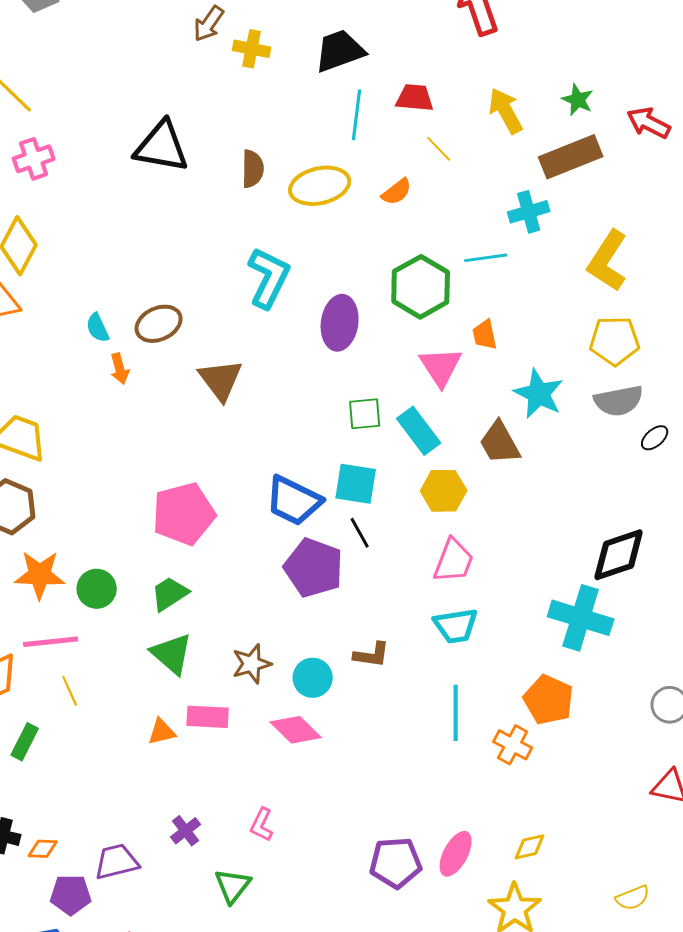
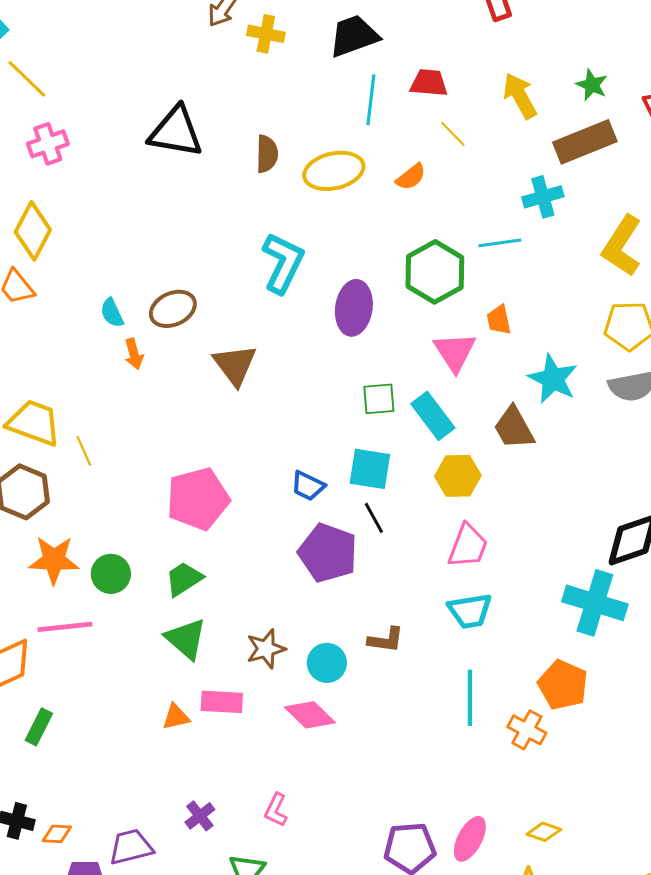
blue trapezoid: (294, 501) -> (308, 486), size x0.6
yellow line: (70, 691) -> (84, 451), moved
yellow diamond: (530, 847) -> (544, 832), turned 32

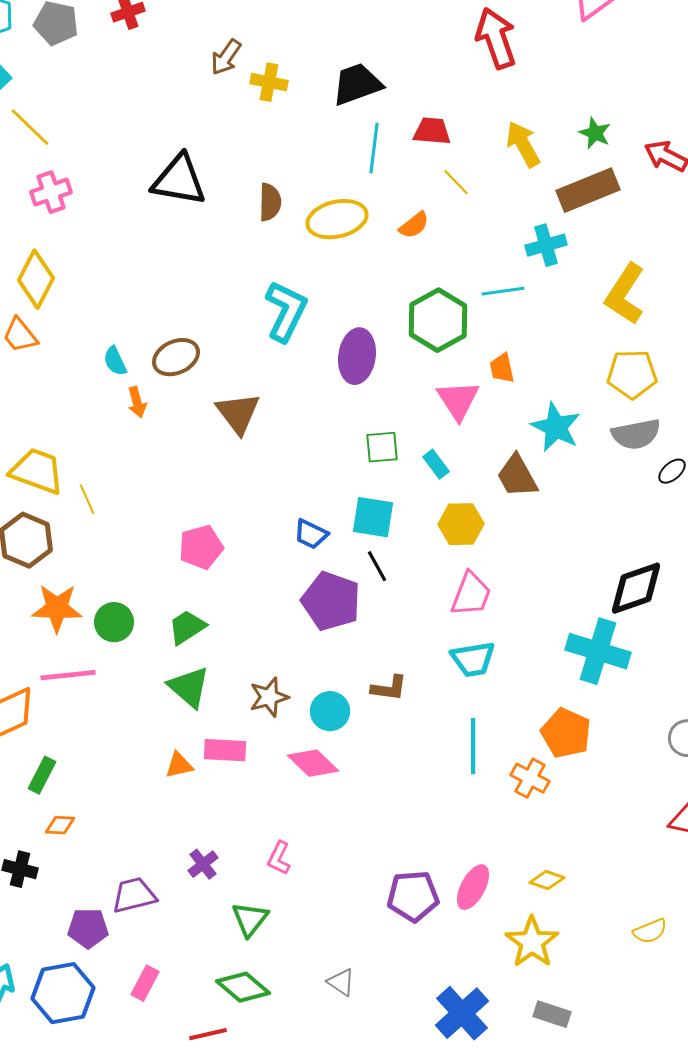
cyan rectangle: (433, 416) -> (436, 464), size x0.6
pink pentagon: (198, 499) -> (201, 547), size x0.7
orange diamond: (57, 834) -> (60, 825), moved

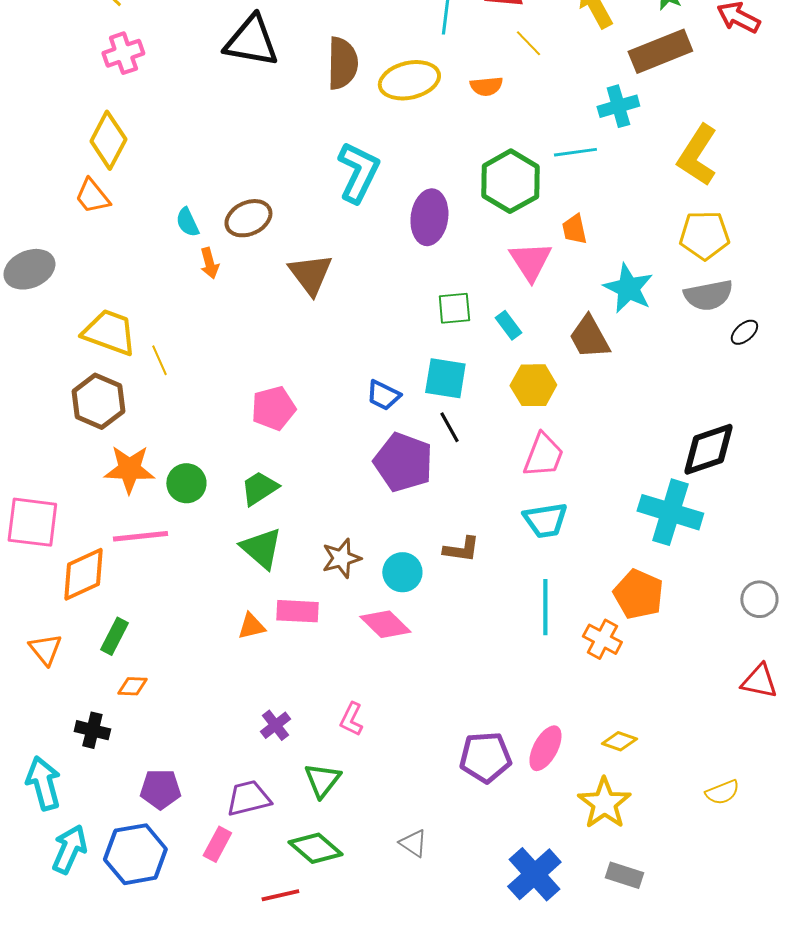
brown semicircle: (270, 202) -> (342, 63), size x1.4
orange semicircle: (414, 225) -> (486, 86), turned 32
purple trapezoid: (134, 895) -> (248, 798), moved

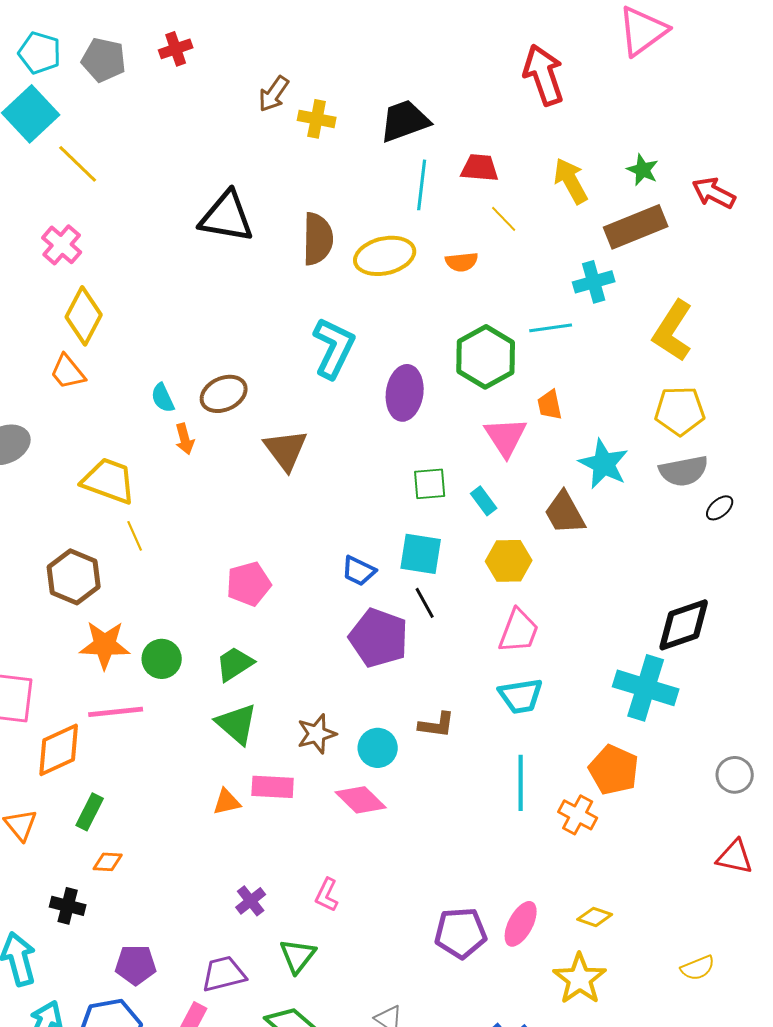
pink cross: (123, 53) -> (62, 245), moved, turned -30
yellow trapezoid: (109, 332) -> (109, 481), moved

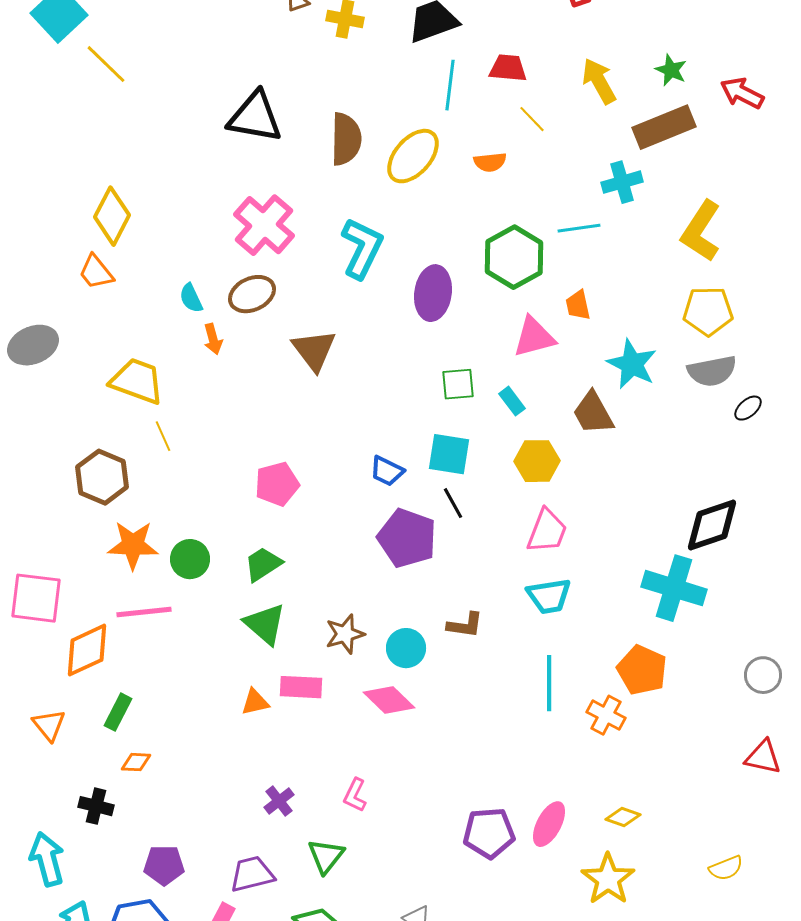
pink cross: (62, 245) -> (264, 225), moved, size x1.5
yellow ellipse: (385, 256) -> (413, 156), turned -36
pink triangle: (506, 437) -> (534, 337), turned 48

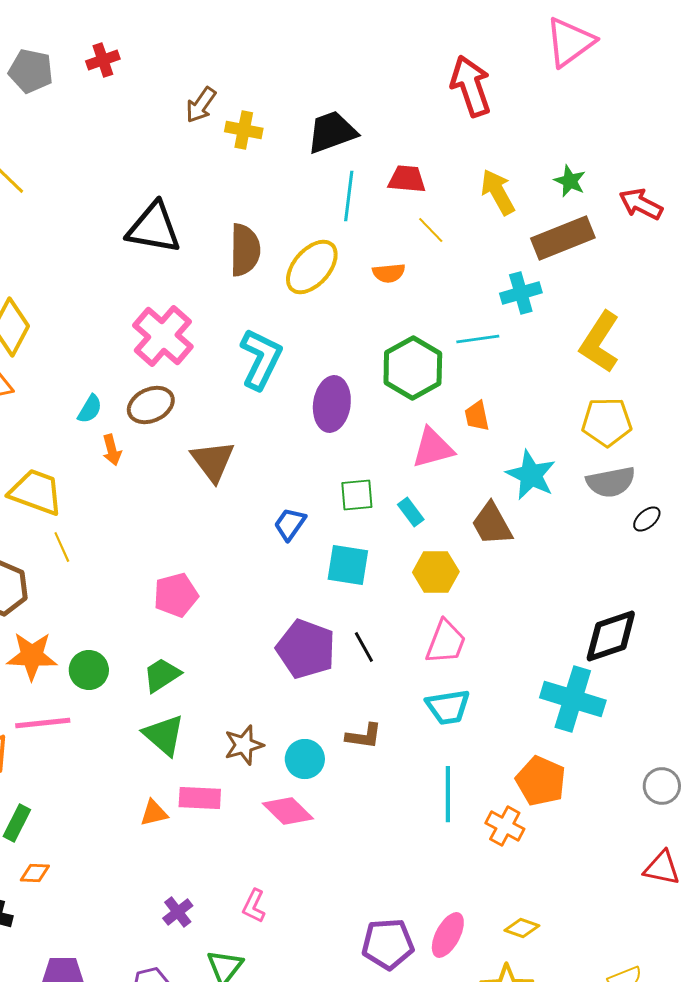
cyan semicircle: (191, 298) -> (90, 409), turned -124
blue trapezoid: (387, 471) -> (290, 524), moved, turned 99
black line: (453, 503) -> (364, 647), moved

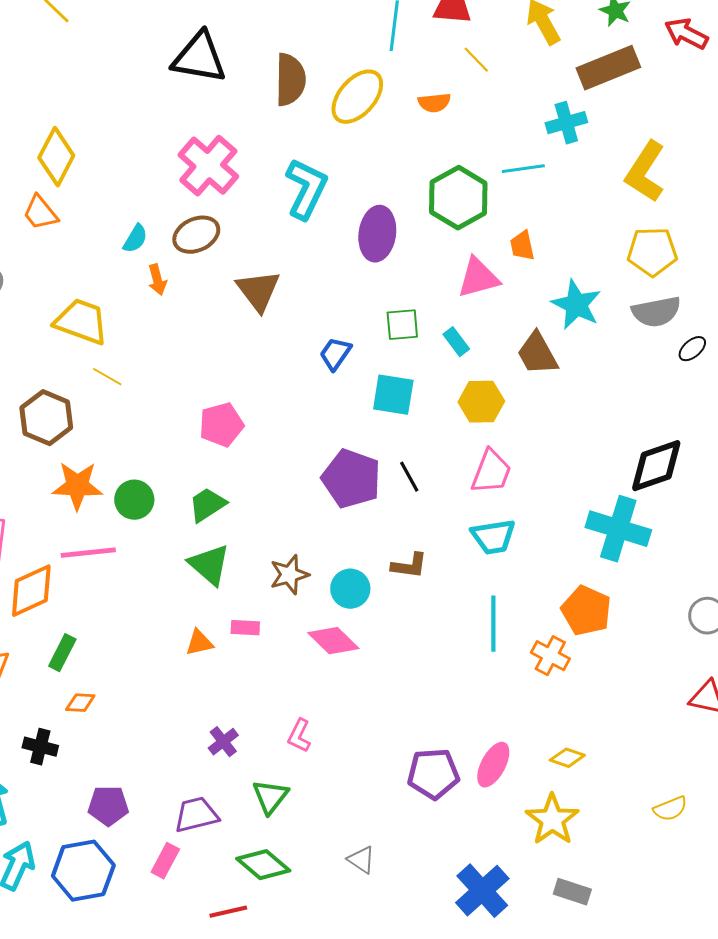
yellow line: (62, 547) -> (107, 377), turned -36
pink rectangle: (200, 798) -> (245, 628), size x0.7

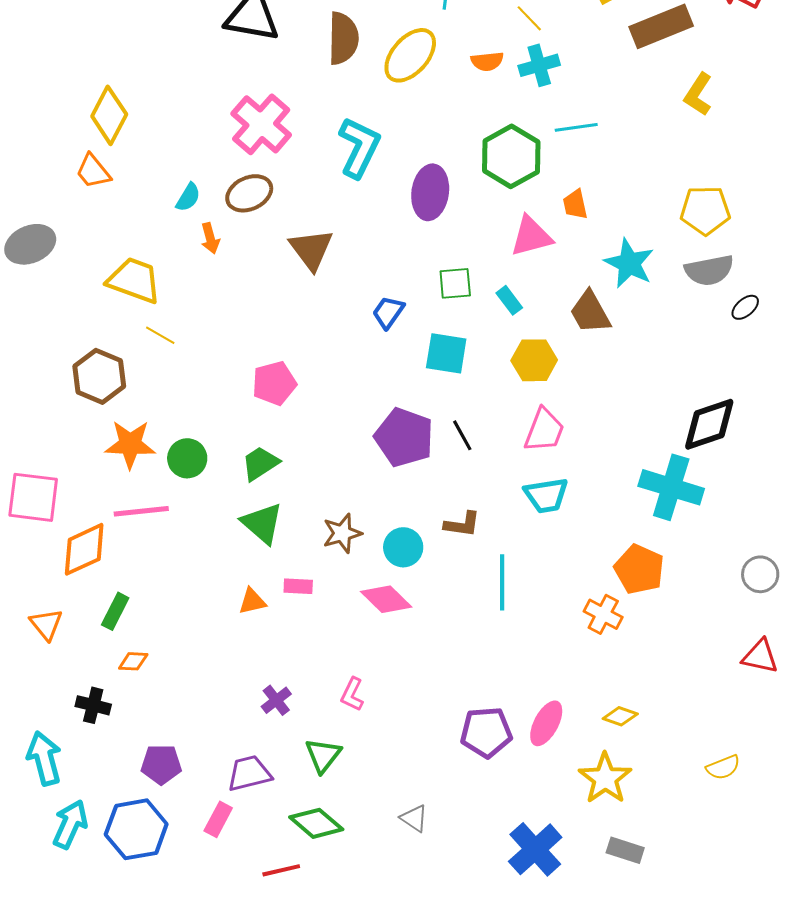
cyan cross: (566, 123) -> (539, 65), moved
yellow L-shape: (645, 172) -> (698, 94), moved, size x0.7
cyan line: (493, 624) -> (502, 582), moved

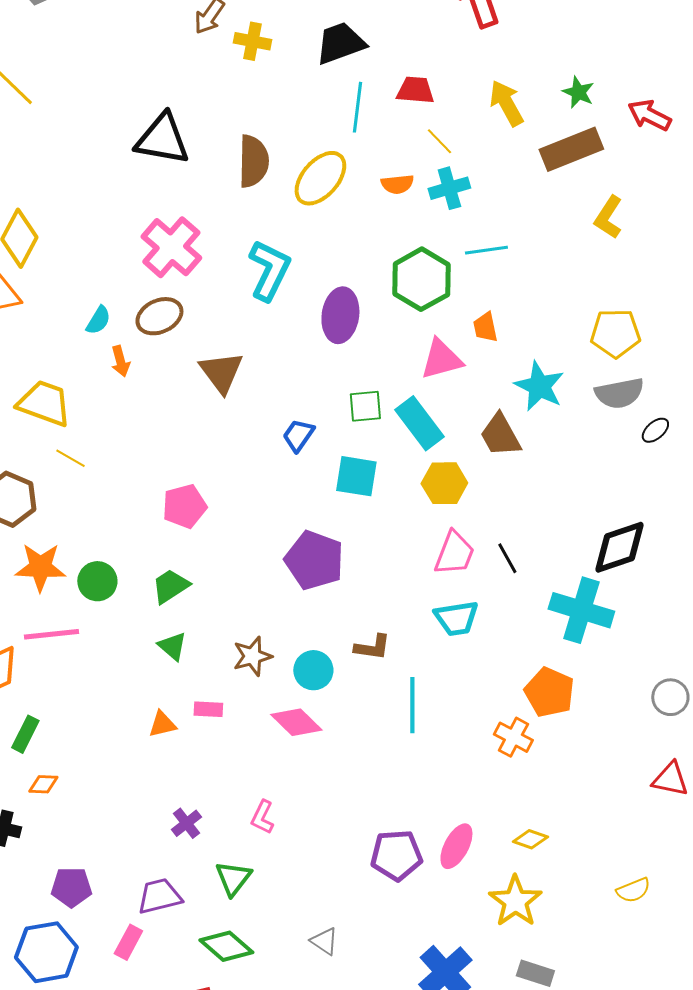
cyan rectangle: (509, 300) -> (419, 423), size x1.8
black line: (462, 435) -> (507, 558), moved
green triangle: (262, 523) -> (172, 646), size x0.7

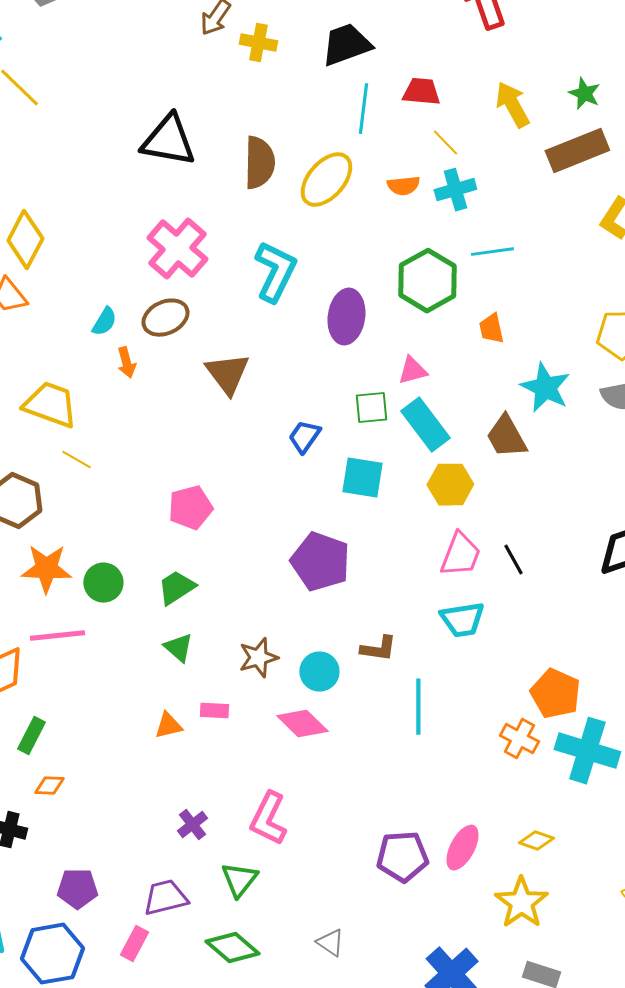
pink triangle: (441, 359) -> (412, 371), moved, size x0.7
cyan cross: (581, 610) -> (587, 751), moved
pink L-shape: (262, 817) -> (268, 819), size x1.6

